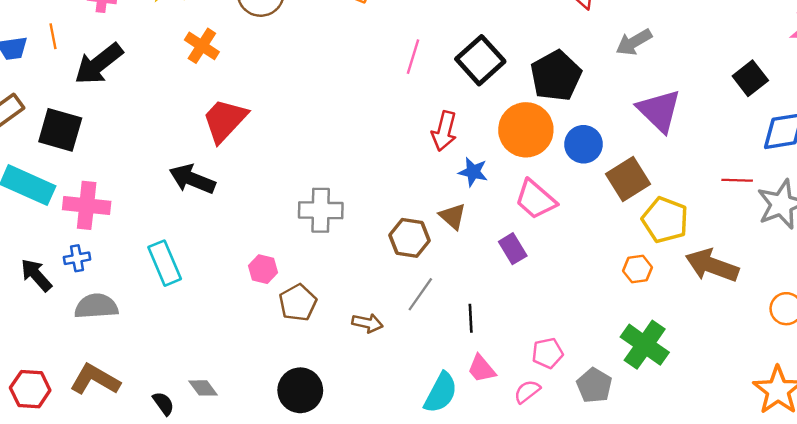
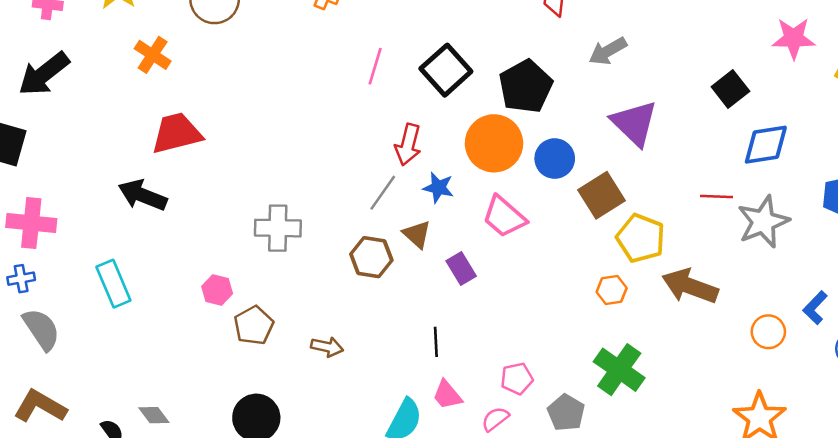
red trapezoid: (225, 120) -> (177, 133), turned 33
purple rectangle: (513, 249) -> (461, 269), moved
gray line: (420, 294) -> (383, 193), moved
gray semicircle: (96, 306) -> (41, 329), turned 60

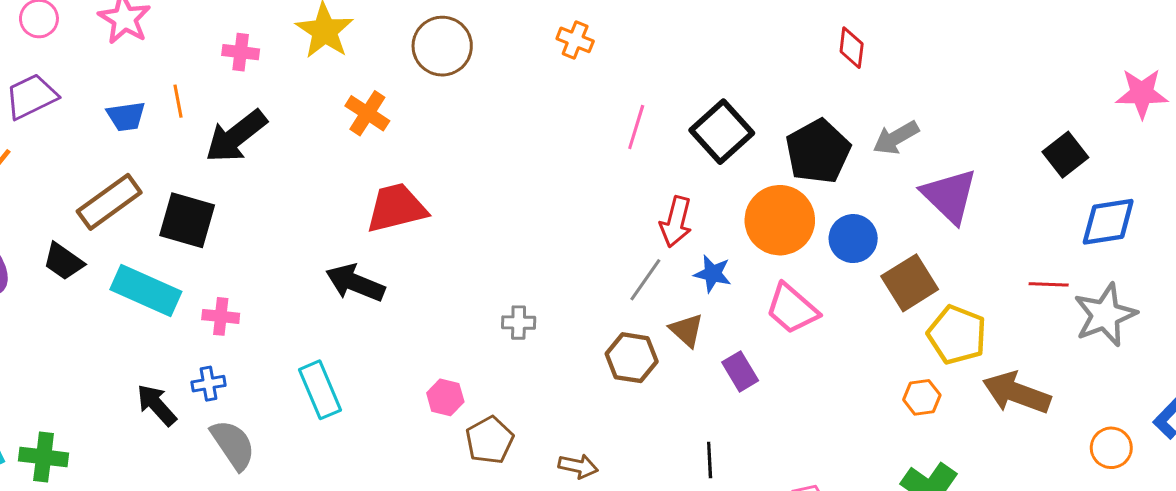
gray arrow: (608, 51) -> (896, 138), moved
pink cross: (31, 223) -> (221, 316), size x0.6
gray cross: (278, 228) -> (519, 323), size x0.6

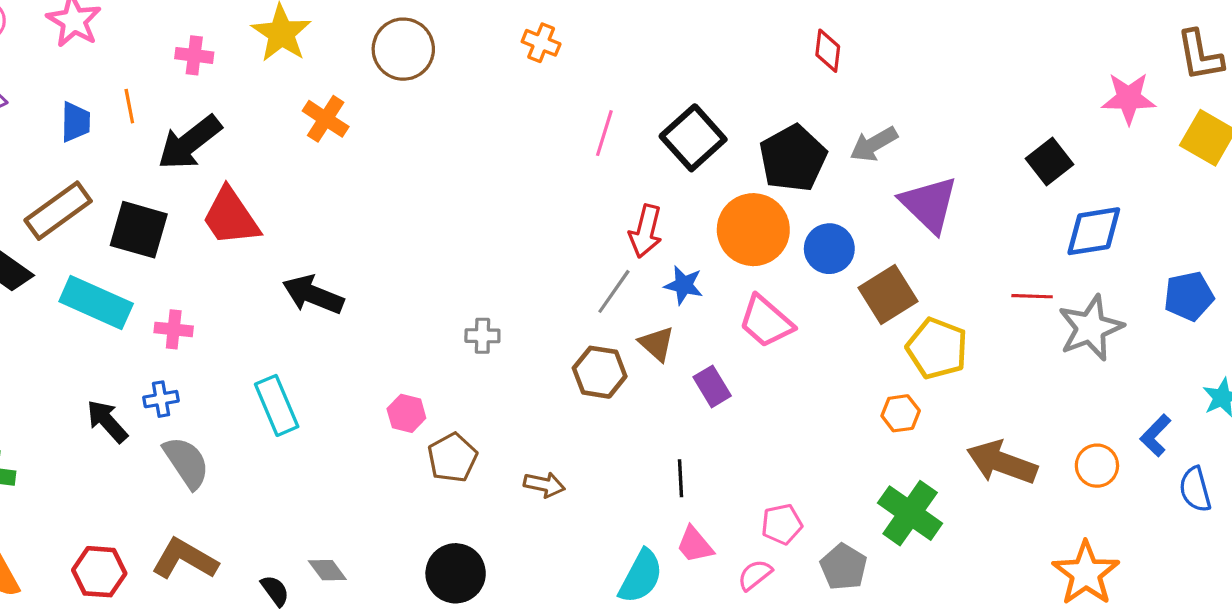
blue trapezoid: (126, 116) -> (75, 122), turned -81
red trapezoid: (396, 208) -> (231, 217), moved, turned -110
brown arrow: (1017, 393) -> (1002, 462), moved

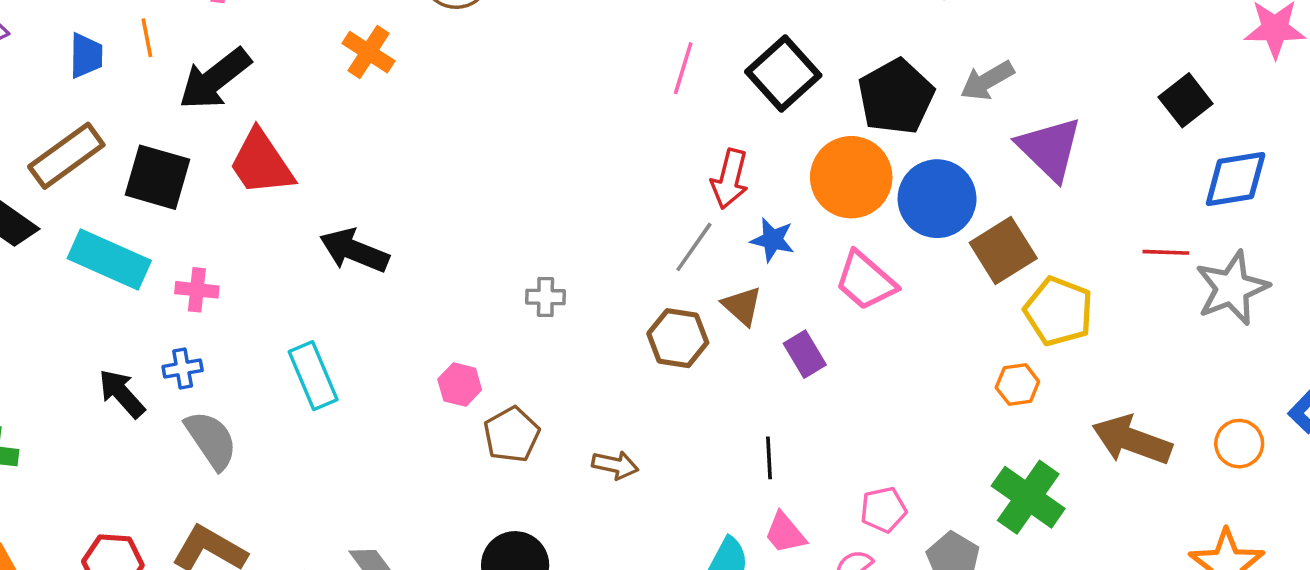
blue circle: (829, 249) -> (937, 199), size x1.4

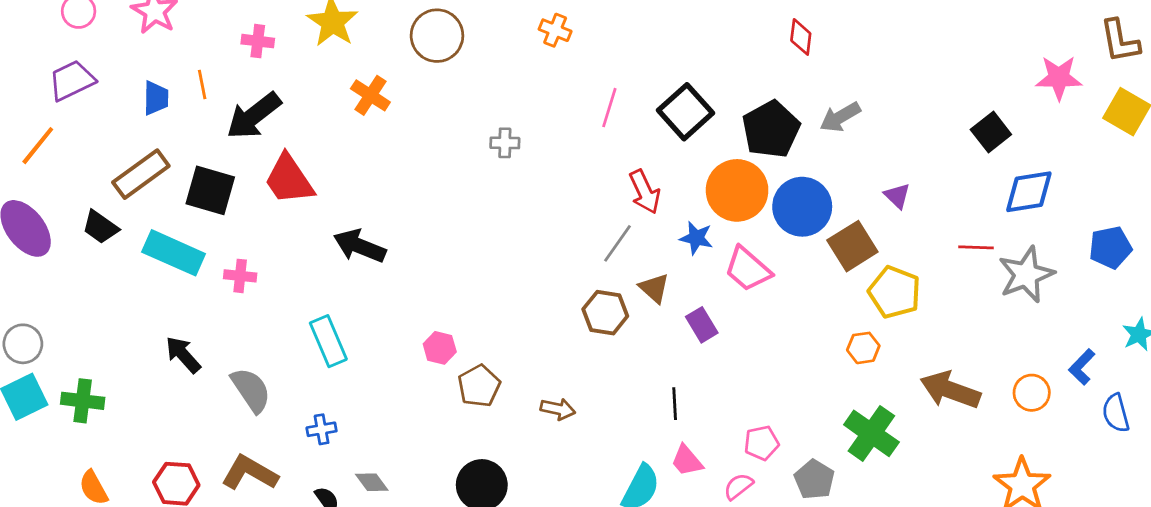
purple triangle: (1050, 149) -> (897, 196), moved, size x0.5
red arrow: (730, 179) -> (645, 192), turned -39
blue star: (773, 240) -> (696, 238), moved
gray cross: (545, 297) -> (505, 143), moved
blue cross: (183, 368) -> (322, 429), moved

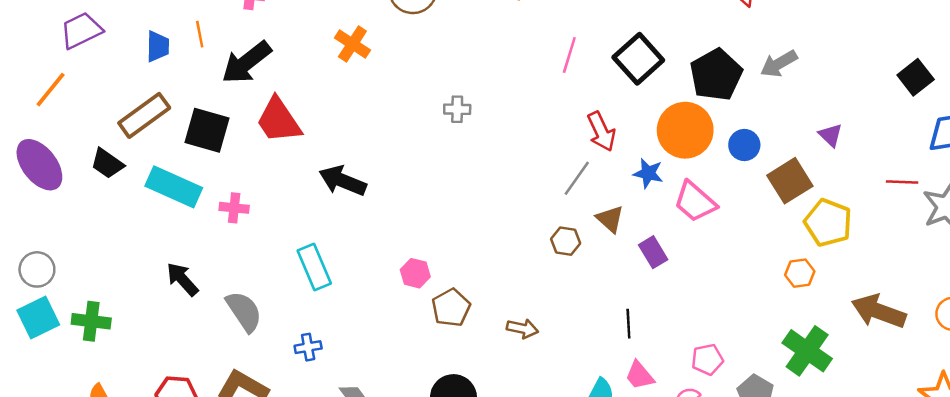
gray cross: (505, 143) -> (457, 109), moved
blue circle: (802, 207) -> (744, 145), size x0.6
brown hexagon: (605, 313) -> (566, 241), size x0.7

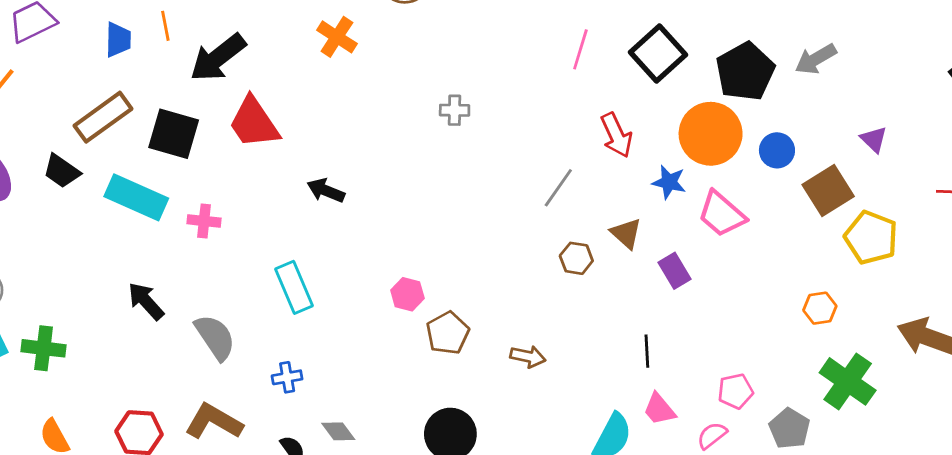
gray line: (577, 178) -> (558, 188), moved
black arrow: (343, 181) -> (326, 190), size x0.7
orange hexagon: (800, 273) -> (820, 308), moved

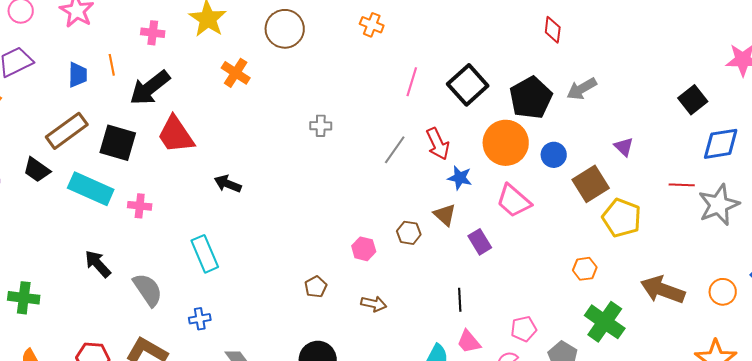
blue star: (669, 182) -> (460, 178), moved
gray line: (558, 188) -> (395, 150), moved
pink hexagon: (407, 294) -> (364, 249), moved
brown pentagon: (448, 333) -> (316, 287), size x0.7

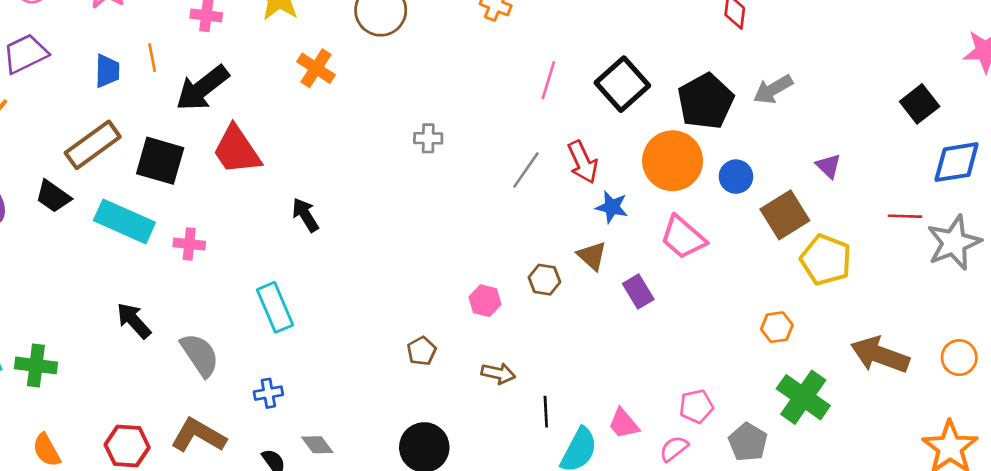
black arrow: (228, 184) -> (305, 215), turned 36
black line: (460, 300) -> (546, 412), moved

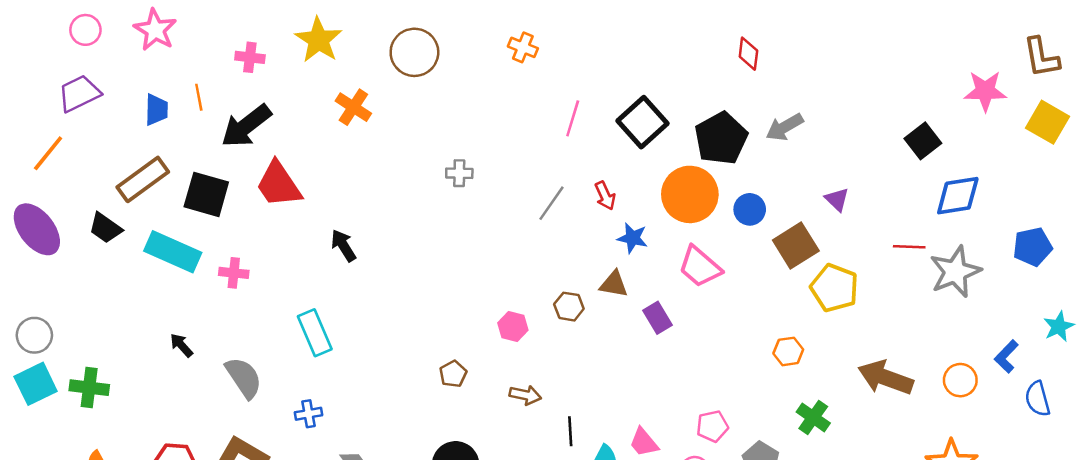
red arrow: (583, 162) -> (605, 196), size x0.7
brown triangle: (592, 256) -> (614, 284), turned -32
black arrow: (134, 321) -> (181, 345), size x0.7
green cross: (803, 397) -> (813, 417), size x0.7

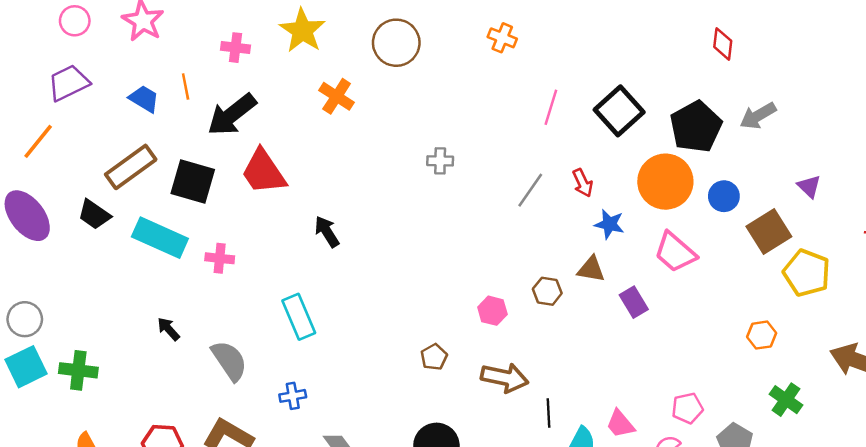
blue trapezoid: (156, 110) -> (144, 99), turned -60
brown arrow: (525, 395) -> (505, 378), size x1.5

